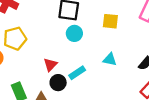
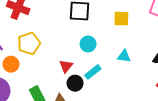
cyan circle: (74, 33) -> (88, 44), moved

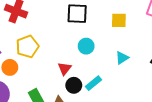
cyan triangle: (124, 56) -> (122, 58), turned -40
cyan rectangle: (93, 72) -> (93, 83), moved

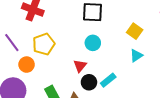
yellow square: (119, 20) -> (135, 31), moved, turned 35
cyan circle: (86, 46) -> (93, 43), moved

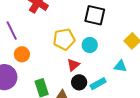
yellow pentagon: (44, 44) -> (64, 39), moved
cyan triangle: (136, 56) -> (120, 66), moved, turned 32

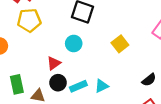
yellow pentagon: (64, 39) -> (29, 20), moved
cyan triangle: (120, 66) -> (102, 86), moved, turned -40

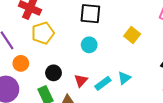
red triangle: (54, 63) -> (81, 81), moved
black circle: (58, 83) -> (54, 73), moved

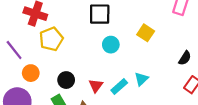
cyan circle: (89, 45) -> (111, 45), moved

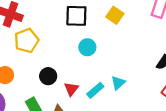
yellow square: (146, 33) -> (115, 15), moved
black circle: (66, 80) -> (48, 76), moved

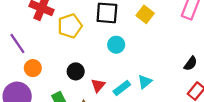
yellow pentagon: (26, 41) -> (70, 26), moved

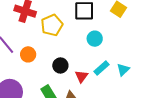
orange circle: (33, 68) -> (28, 54), moved
cyan rectangle: (122, 88) -> (102, 68), moved

